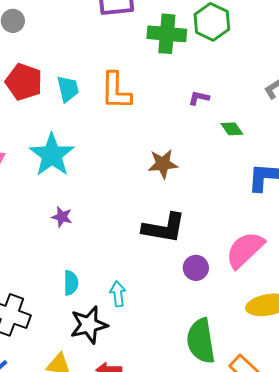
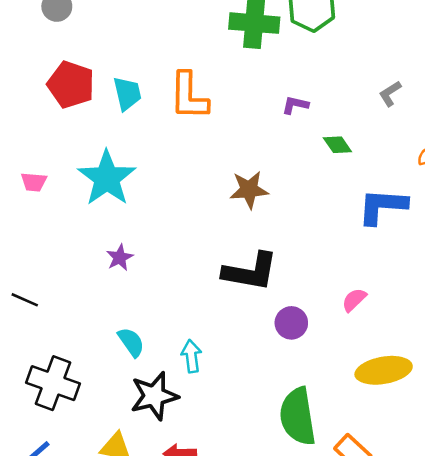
purple star: (62, 217) -> (120, 258), turned 30
pink semicircle: (245, 250) -> (354, 300), size x0.5
cyan semicircle: (71, 283) -> (131, 342), turned -35

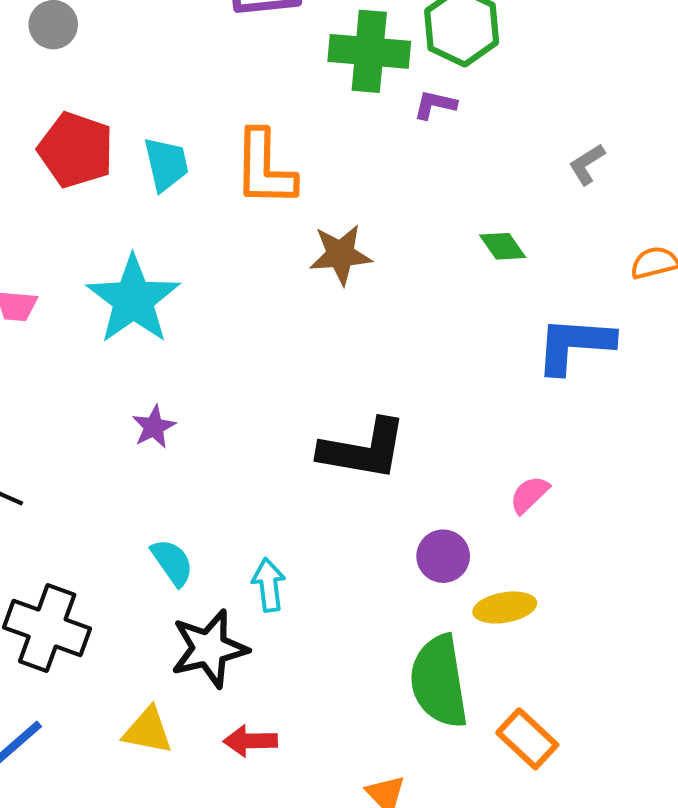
purple L-shape: (295, 105) -> (435, 105), moved
brown star: (249, 190) -> (341, 254), moved
purple circle: (291, 323) -> (443, 556), moved
yellow ellipse: (384, 370) -> (505, 607), moved, size x0.7

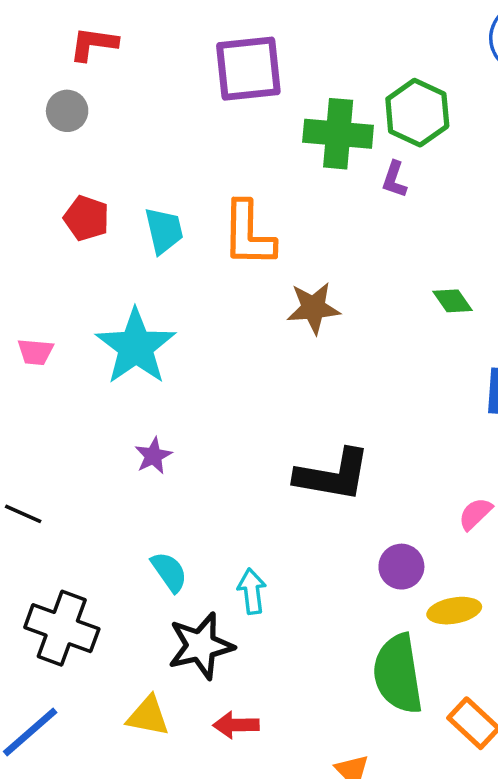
purple L-shape: (435, 105) -> (394, 179), turned -84
red pentagon: (76, 150) -> (86, 218), size x0.7

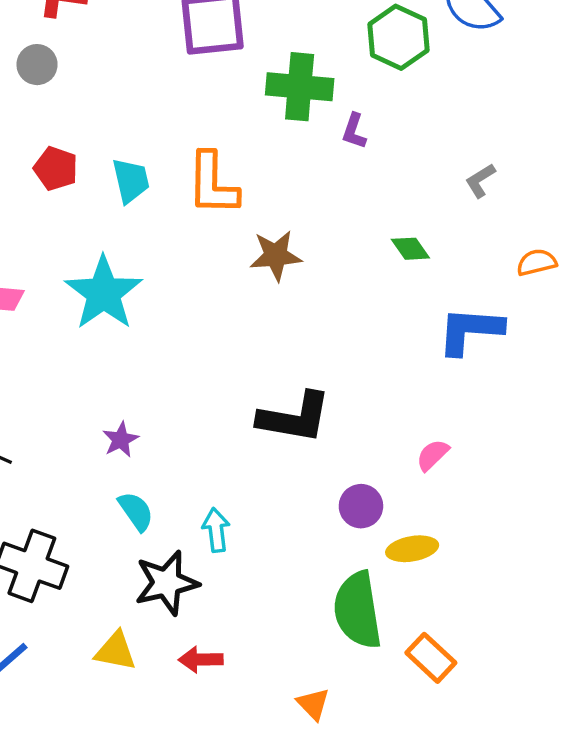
green hexagon: (417, 113) -> (398, 37), moved
purple star: (153, 456) -> (121, 440), moved

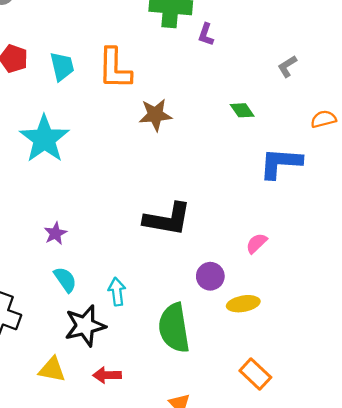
green semicircle: (358, 610) -> (174, 328), moved

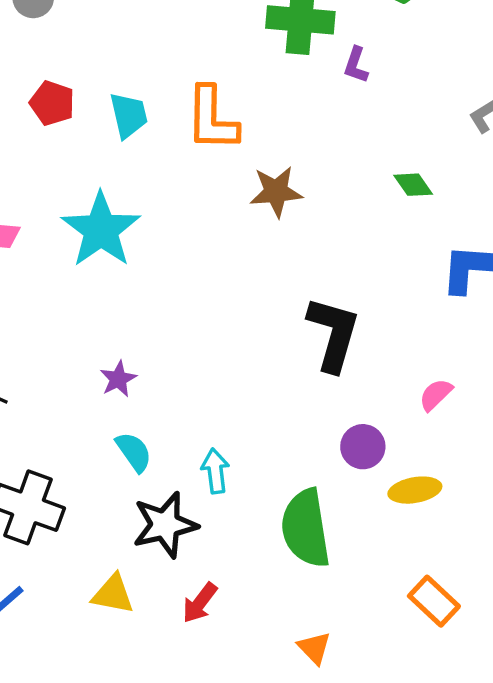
black L-shape: (167, 219) -> (333, 334), moved, turned -84
red arrow: (107, 375) -> (200, 603), turned -52

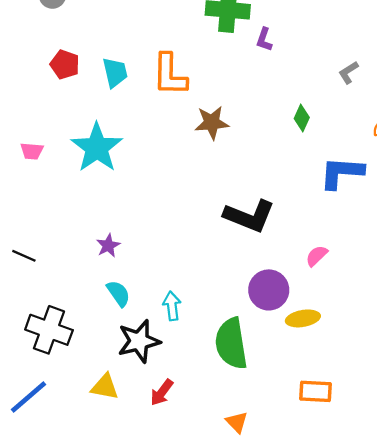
green diamond: (413, 185) -> (302, 118), turned 60
black L-shape: (333, 334) -> (249, 216), turned 96
purple circle: (363, 447) -> (269, 290), size x1.4
orange rectangle: (434, 601) -> (315, 391), turned -40

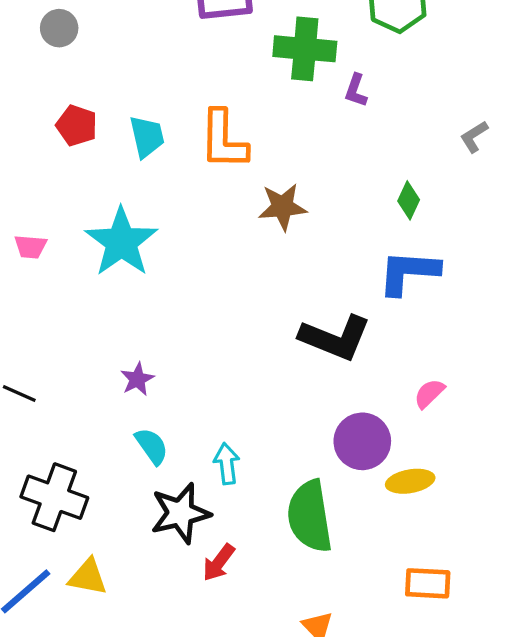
blue L-shape: (342, 173) -> (409, 272), moved
yellow triangle: (105, 387) -> (88, 577), moved
red arrow: (162, 392) -> (219, 563), moved

